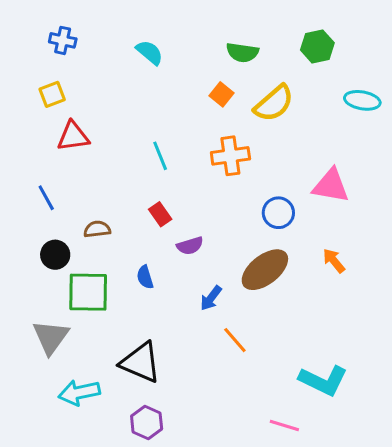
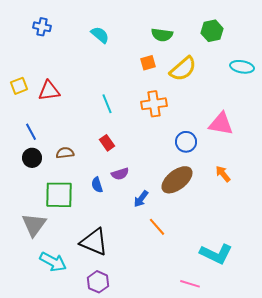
yellow square: (52, 94) -> (19, 86), moved
orange square: (221, 94) -> (148, 63), turned 35
purple semicircle: (190, 246) -> (120, 174), moved
black circle: (55, 255) -> (32, 158), moved
cyan arrow: (79, 393) -> (53, 262), turned -140

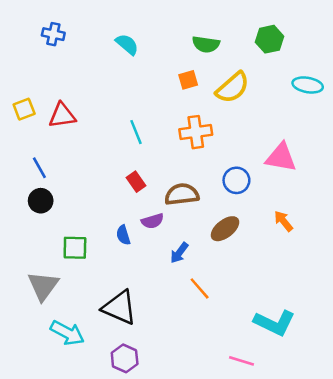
brown semicircle: (65, 153) -> (182, 194), moved, size x1.5
brown ellipse: (177, 180) -> (225, 229), size x0.7
green square: (59, 195) -> (75, 248), size x0.7

